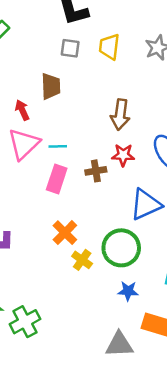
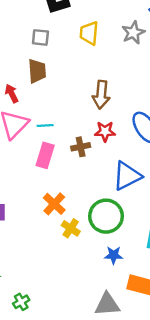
gray square: (70, 48) -> (40, 37), moved
green cross: (25, 322) -> (21, 302), moved, size x0.6

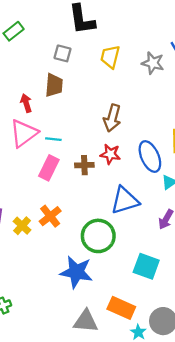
gray star: (133, 33) -> (153, 63), turned 30
yellow cross: (71, 228) -> (22, 226), moved
blue star: (114, 255) -> (76, 272), moved, size x1.8

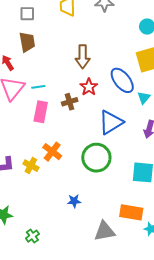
red star: (110, 154) -> (89, 87), turned -30
blue star: (76, 272) -> (74, 201), moved, size x0.5

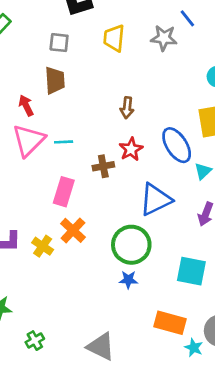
brown arrow: (83, 57) -> (127, 108), size x0.7
pink rectangle: (41, 112) -> (64, 192), moved
blue star: (74, 201) -> (128, 280), moved
gray triangle: (104, 231) -> (101, 346), moved, turned 30

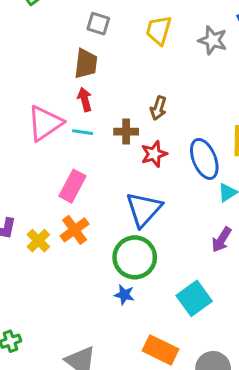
red arrow: (26, 105) -> (85, 99), moved
brown cross: (103, 166) -> (126, 132), moved
blue triangle: (155, 200) -> (144, 209), moved, turned -33
cyan square: (191, 271) -> (194, 298), turned 32

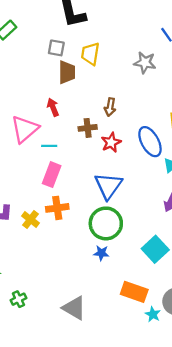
yellow trapezoid: (159, 30) -> (90, 54), moved
gray star: (213, 40) -> (145, 63), moved
brown trapezoid: (86, 64) -> (67, 72), moved
cyan line: (83, 132) -> (49, 146), moved
orange cross: (75, 230) -> (57, 208), turned 35

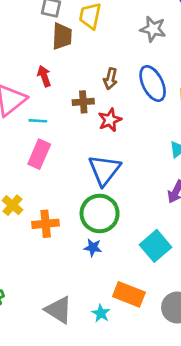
blue ellipse: (150, 142) -> (153, 83), moved
orange cross: (57, 208) -> (46, 224), moved
cyan star: (153, 314) -> (101, 313), moved

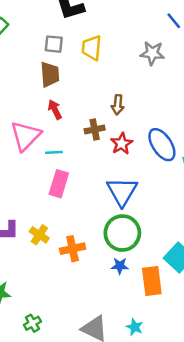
brown trapezoid: (62, 36) -> (50, 74), moved
blue ellipse: (153, 83) -> (162, 145), moved
orange rectangle: (129, 294) -> (152, 281), moved, turned 68

